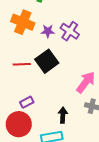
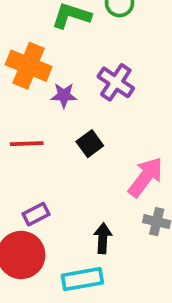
purple star: (48, 31) -> (64, 95), moved
black square: (47, 61) -> (90, 144), moved, size x0.6

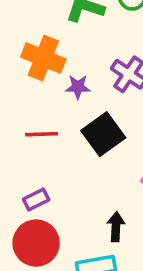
black square: (90, 144) -> (103, 134), size x1.6
purple rectangle: (36, 214) -> (36, 199), moved

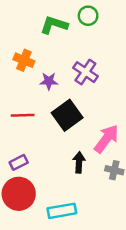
orange cross: (43, 58) -> (24, 60), size x0.7
black arrow: (116, 227) -> (79, 162), moved

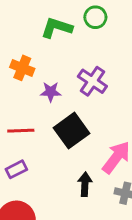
purple rectangle: (19, 162) -> (16, 169), moved

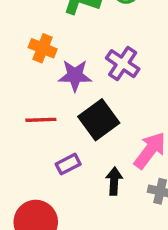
purple star: (51, 92) -> (75, 75), size x1.4
purple rectangle: (16, 169) -> (68, 164), moved

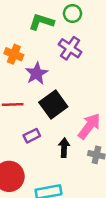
purple cross: (123, 64) -> (70, 48), moved
purple star: (75, 75) -> (37, 73), turned -30

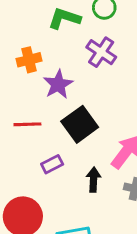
orange cross: (14, 54) -> (29, 60), turned -36

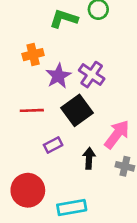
purple cross: (101, 52) -> (92, 75), moved

